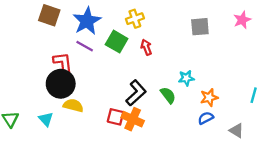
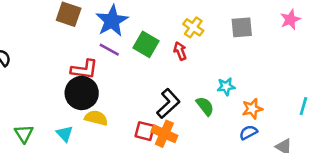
yellow cross: (135, 19) -> (193, 27), moved, turned -36
red L-shape: (63, 63) -> (84, 69), turned 105

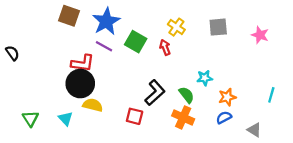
pink star: (290, 20) -> (260, 35), moved, turned -30
orange cross: (164, 134) -> (183, 117), moved

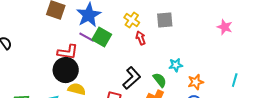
yellow cross: (176, 27) -> (132, 20), moved
gray square: (218, 27) -> (165, 20), moved
green square: (136, 42) -> (102, 37), moved

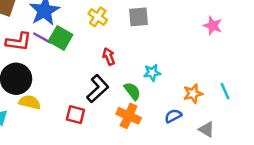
red arrow: (141, 38) -> (109, 56), moved
red L-shape: (68, 52) -> (19, 42), moved
cyan line: (235, 80) -> (225, 91), turned -40
orange star: (196, 82) -> (193, 94), moved

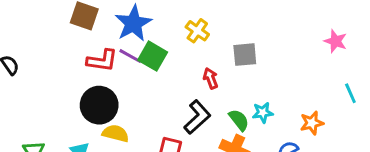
gray square: (139, 17) -> (245, 55), moved
cyan star: (152, 73) -> (263, 113), moved
cyan line: (225, 91) -> (350, 93), moved

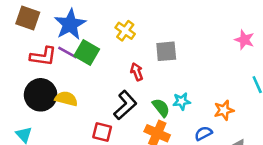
yellow semicircle: (115, 133) -> (66, 99), moved

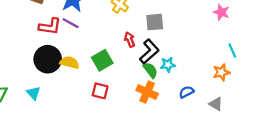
green square: (87, 53) -> (102, 60), moved, turned 30
black L-shape: (125, 105) -> (149, 52), moved
orange star: (224, 110) -> (221, 72), moved

